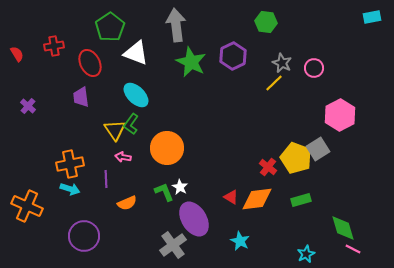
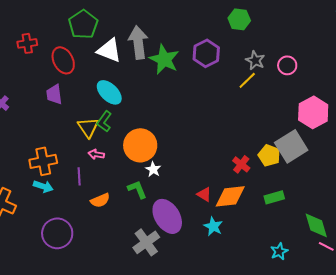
gray arrow: (176, 25) -> (138, 42), moved
gray square: (318, 149) -> (291, 146), size x1.4
yellow pentagon: (296, 158) -> (269, 155), size x0.7
white star: (180, 187) -> (153, 169), moved
cyan star: (240, 241) -> (213, 226), moved

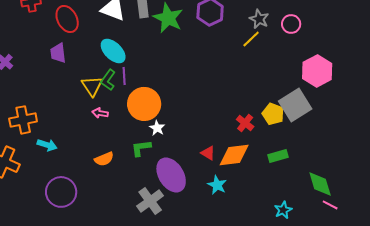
orange cross: (43, 161) -> (23, 120), moved
purple line: (79, 176) -> (124, 76), moved
green L-shape: (137, 189) -> (141, 148), turned -75

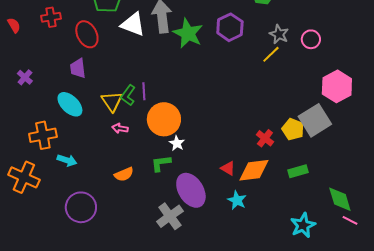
cyan ellipse: (113, 51) -> (70, 104), moved
cyan star: (283, 210) -> (303, 225), size x1.4

